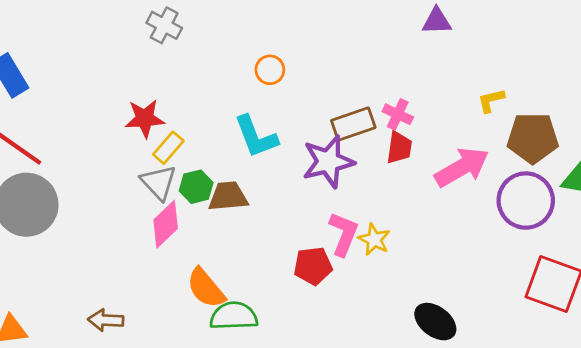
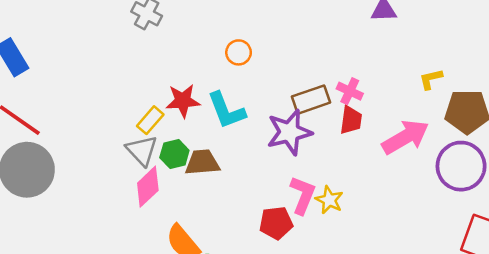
red star: (145, 118) -> (183, 101), moved

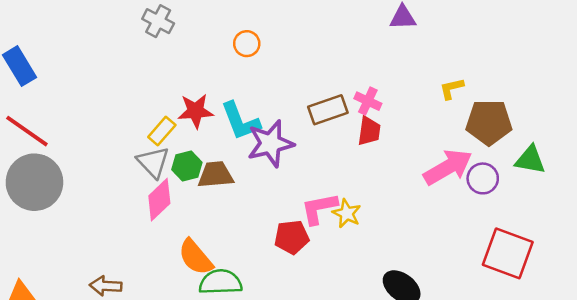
orange circle: (239, 52) -> (247, 44), moved
purple star: (289, 132) -> (270, 144), moved
pink arrow: (405, 137) -> (448, 167), moved
purple circle: (461, 166) -> (483, 178), size x0.6
pink L-shape: (303, 195) -> (319, 208), turned -123

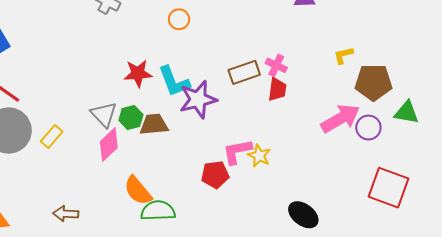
yellow rectangle: (162, 131) -> (52, 137), moved

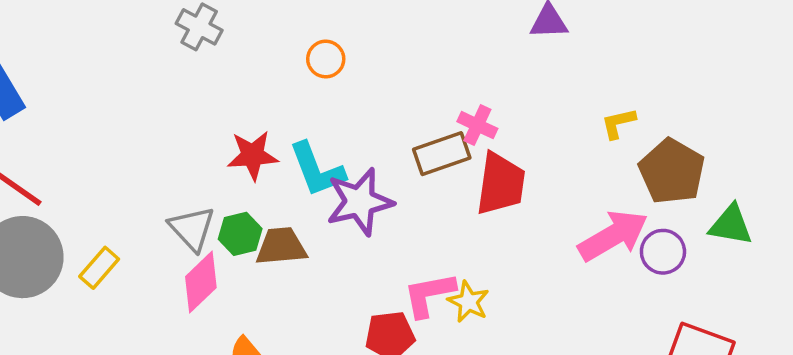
pink cross: (276, 65) -> (477, 125), moved
brown pentagon: (373, 82) -> (672, 171), turned 30
red trapezoid: (277, 89) -> (501, 184), size x1.5

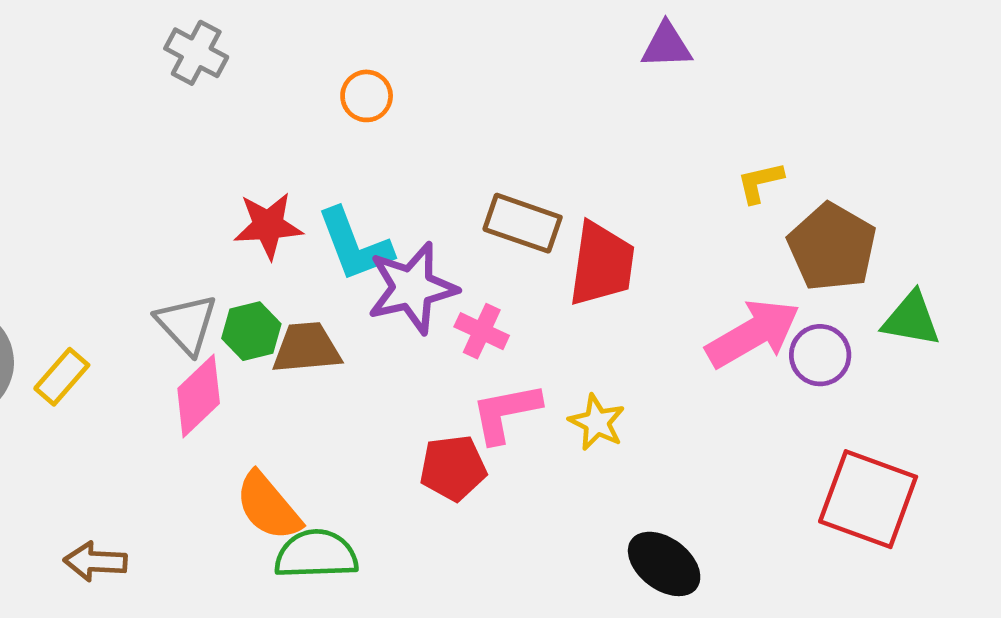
pink cross: (477, 125) -> (482, 331), moved
brown rectangle: (442, 154) -> (523, 223), turned 38
yellow star: (468, 302) -> (597, 422), moved

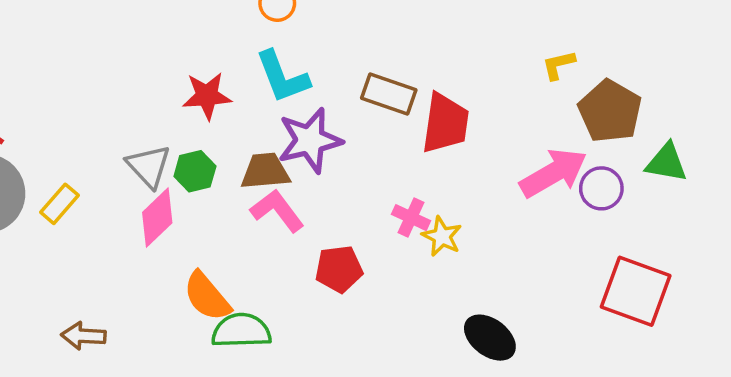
cyan L-shape: (355, 245) -> (282, 77), moved
pink cross: (482, 331) -> (411, 218), moved
brown trapezoid: (307, 348) -> (265, 171), moved
pink L-shape: (506, 413) -> (277, 211), moved, turned 64

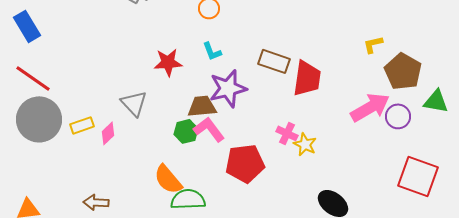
cyan L-shape: (282, 77) -> (212, 51), size x0.6
green hexagon: (195, 171) -> (186, 131), moved
yellow rectangle: (59, 204) -> (82, 125), turned 30
pink diamond: (157, 218) -> (108, 133), moved, size x0.7
red pentagon: (339, 269) -> (245, 163), size x1.4

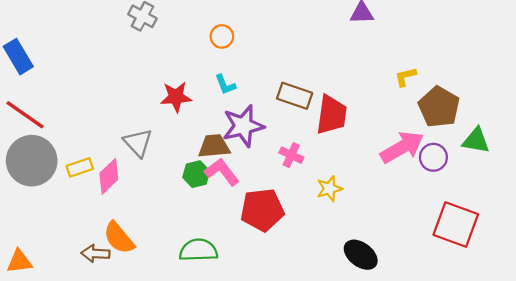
pink diamond: (108, 133) -> (109, 176), size x1.4
pink cross: (287, 133) -> (291, 155), moved
yellow star: (305, 144) -> (329, 189), turned 30
orange semicircle: (168, 179) -> (119, 238), moved

